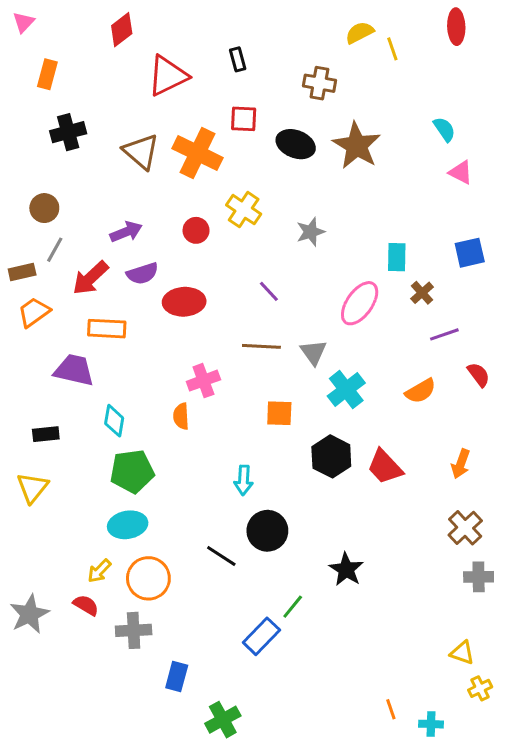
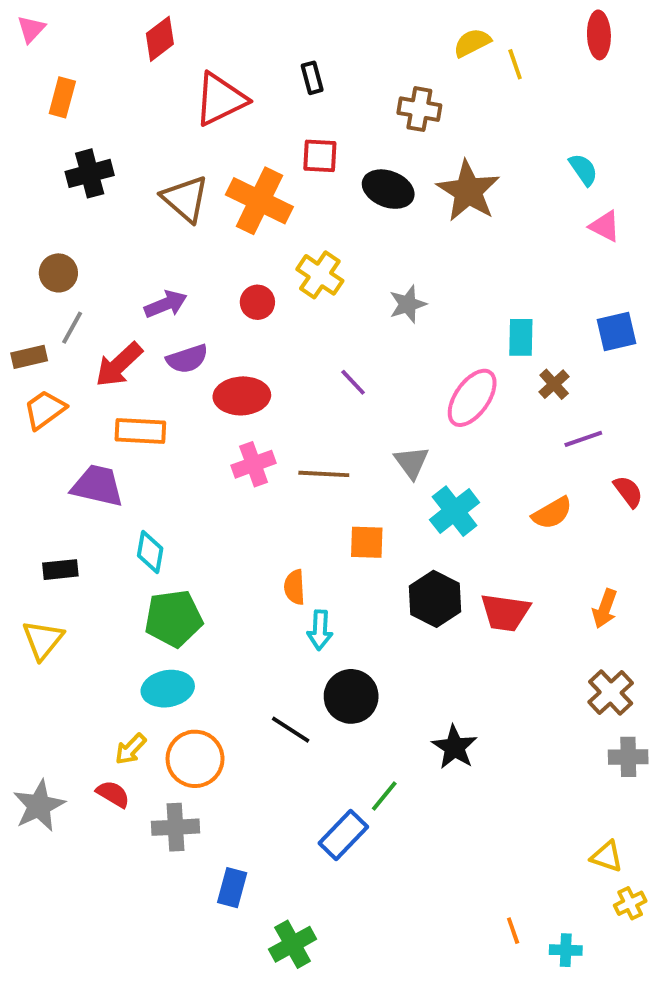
brown line: (261, 346) -> (324, 474), moved
pink cross: (203, 381) -> (254, 464), moved
orange semicircle: (181, 416) -> (295, 587), moved
red trapezoid: (385, 467) -> (505, 613), turned -39

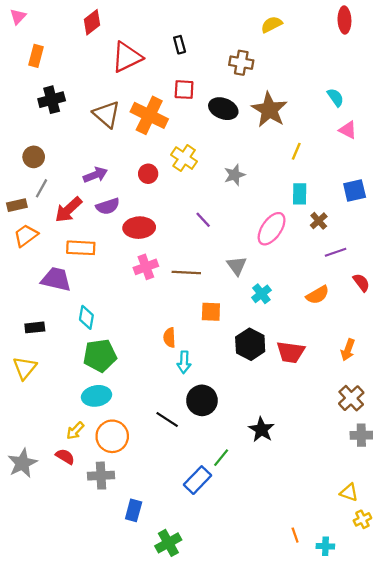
yellow line: (515, 64) -> (296, 151), moved, turned 42
cyan cross: (455, 511) -> (261, 294), size x0.7

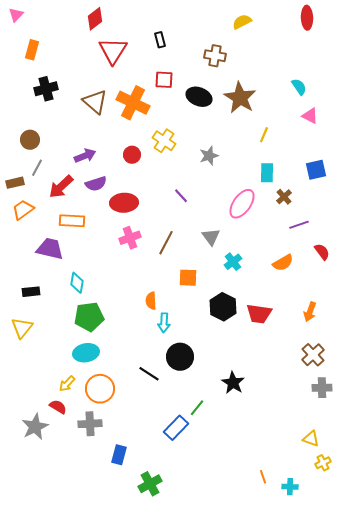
red diamond: (92, 22) -> (95, 19), moved
red triangle: (127, 57) -> (113, 51), turned -32
brown line: (186, 272) -> (166, 243), turned -65
gray star: (22, 463) -> (35, 427), moved

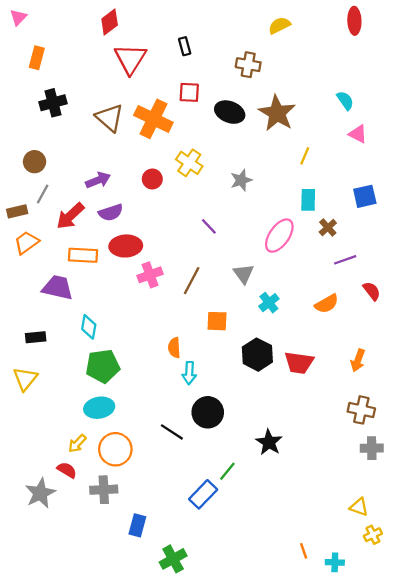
red ellipse: (124, 203) -> (126, 246), moved
brown cross: (313, 355) -> (361, 410), turned -35

